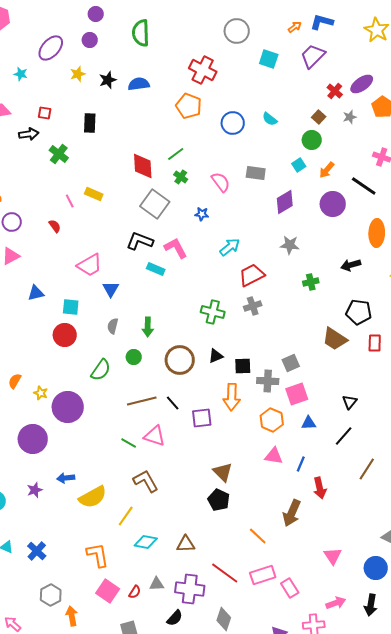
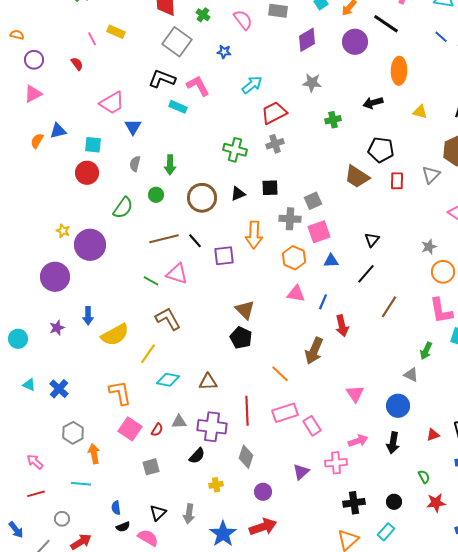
black square: (243, 366) -> (270, 188), moved
orange semicircle: (15, 381) -> (37, 141), moved
blue arrow: (66, 478) -> (88, 316), turned -84
red line: (225, 573) -> (247, 411), turned 52

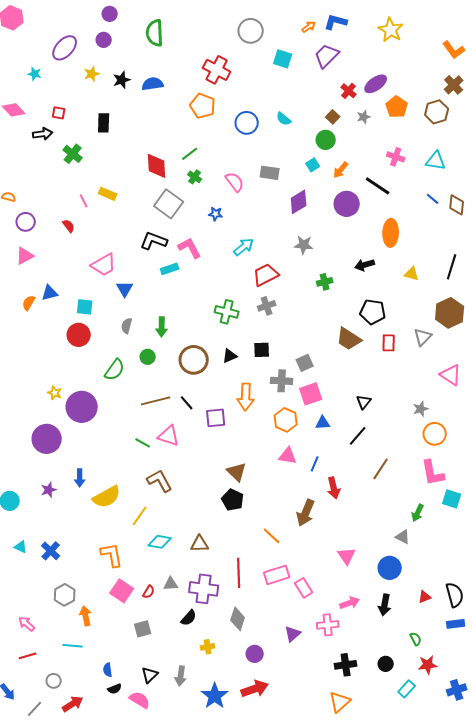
cyan rectangle: (178, 107) -> (170, 269), turned -42
cyan rectangle: (386, 532) -> (407, 689), moved

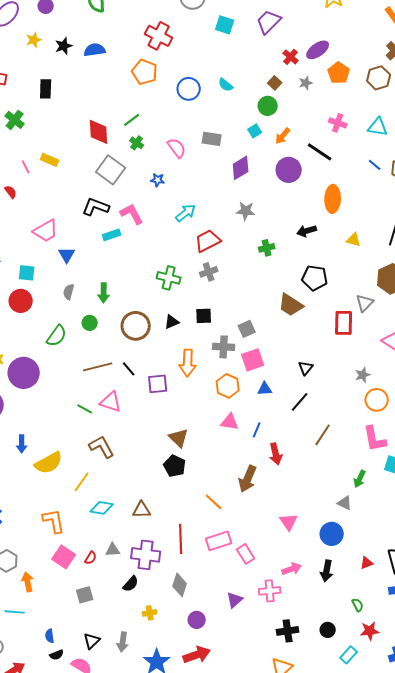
red rectangle: (389, 343) -> (344, 323), moved, size x1.4

